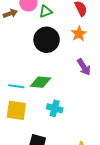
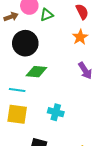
black circle: (47, 40) -> (25, 43), moved
green diamond: (40, 82) -> (36, 72), moved

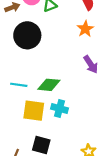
green diamond: (36, 72) -> (49, 85), moved
yellow square: (17, 114) -> (34, 111), moved

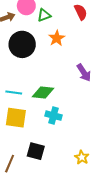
orange star: (85, 29) -> (57, 38), moved
yellow square: (34, 111) -> (16, 118), moved

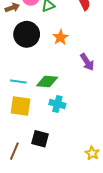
orange star: (57, 38) -> (60, 37), moved
yellow star: (82, 157) -> (92, 153), moved

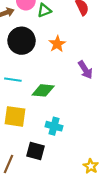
cyan line: (18, 81) -> (13, 80), moved
cyan cross: (57, 104) -> (54, 126), moved

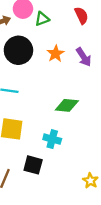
purple arrow: (85, 70) -> (84, 57), moved
green diamond: (43, 90) -> (67, 105), moved

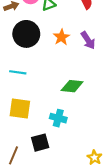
black square: (33, 165) -> (40, 143), turned -30

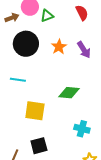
yellow square: (20, 108) -> (35, 111), moved
cyan cross: (58, 118) -> (82, 129), moved

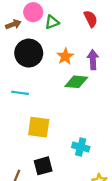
purple arrow: (84, 50) -> (93, 60), turned -150
green diamond: (69, 93) -> (76, 82), moved
cyan cross: (82, 129) -> (81, 147), moved

